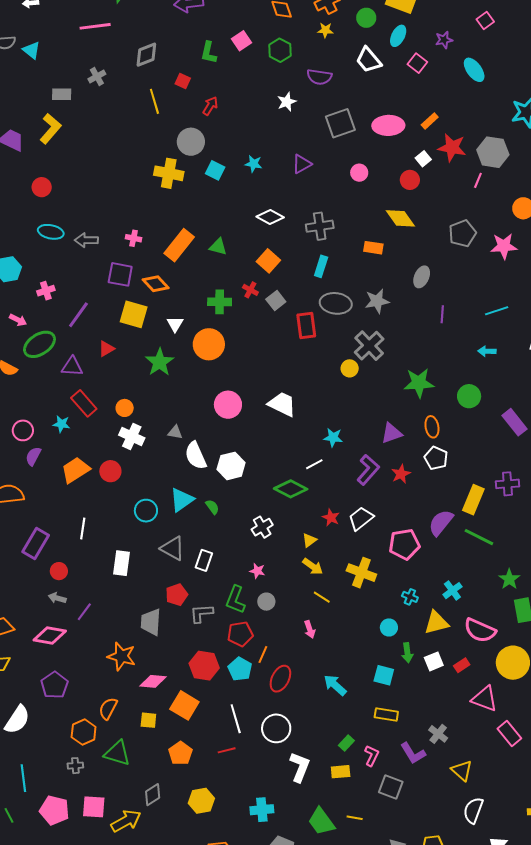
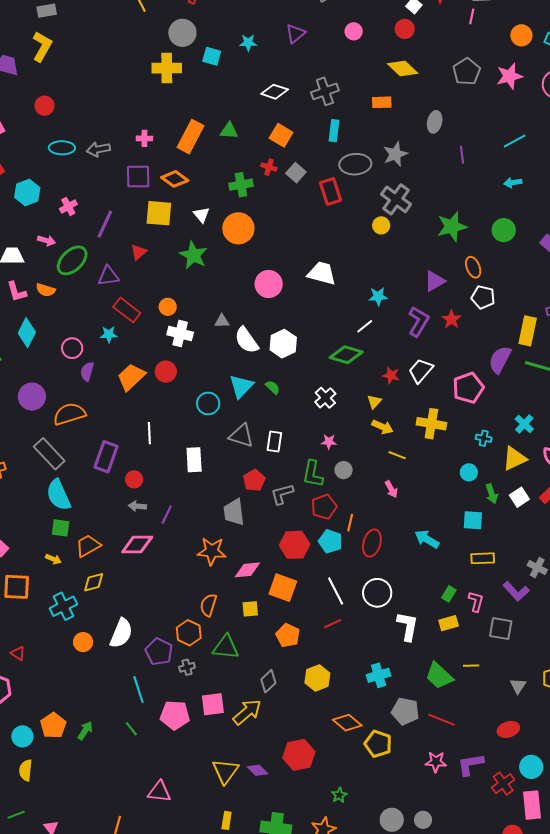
purple pentagon: (55, 685) -> (159, 652), moved

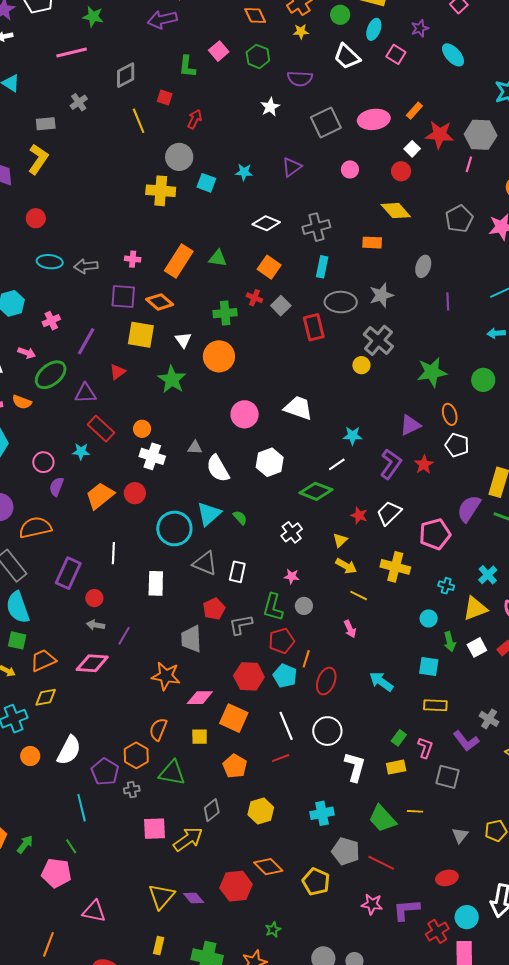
white hexagon: (283, 344) -> (270, 462), moved
cyan circle: (208, 404) -> (174, 528), size x1.5
pink pentagon: (175, 715) -> (56, 873), moved
orange diamond: (347, 723) -> (268, 867), moved

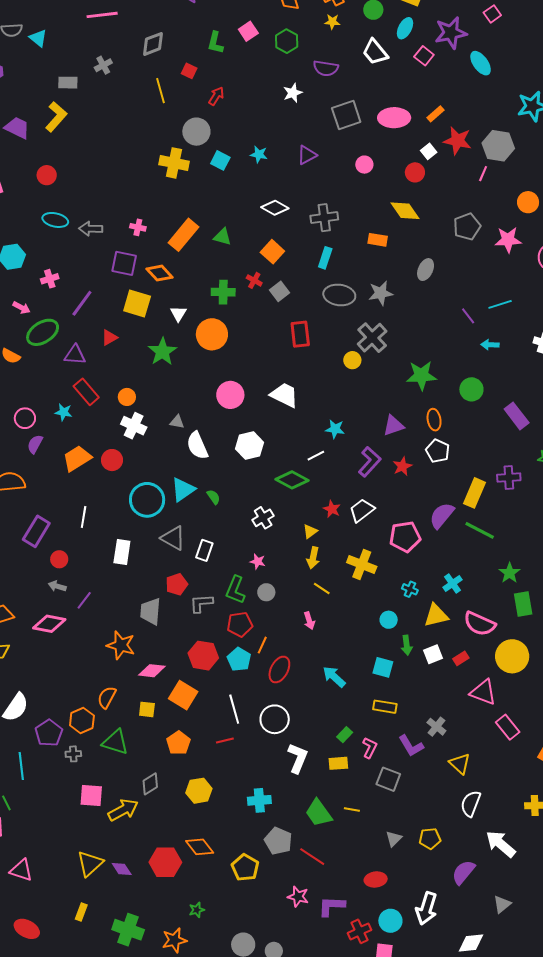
purple star: (420, 28) -> (451, 33), size x1.8
purple line: (448, 301) -> (468, 316), moved, turned -42
red rectangle: (314, 327) -> (300, 334), moved
yellow arrow: (346, 566) -> (313, 558), turned 65

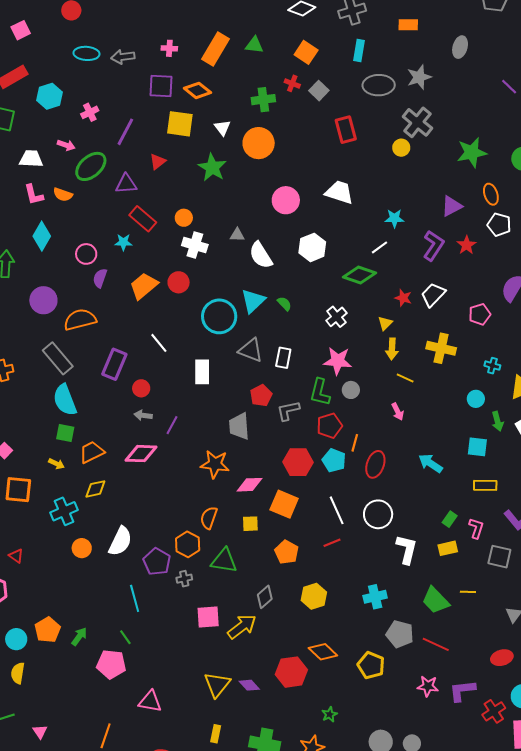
white line: (84, 517) -> (159, 343), turned -40
pink pentagon: (405, 537) -> (480, 314), size x0.7
pink star: (258, 562) -> (338, 361), size x1.8

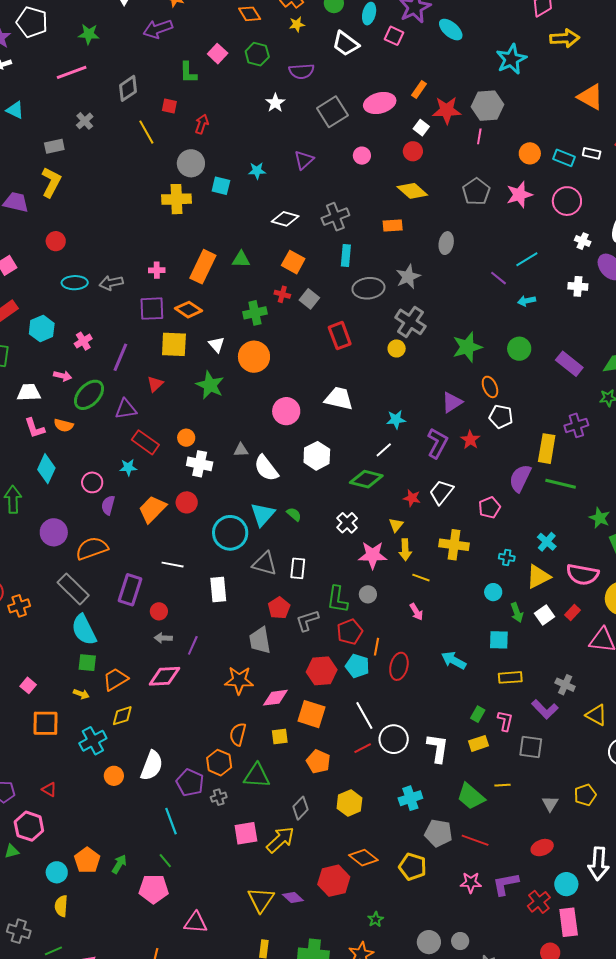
white line: (159, 343) -> (173, 565), turned -35
pink star: (338, 361) -> (373, 555), moved
white circle: (378, 514) -> (394, 739), moved

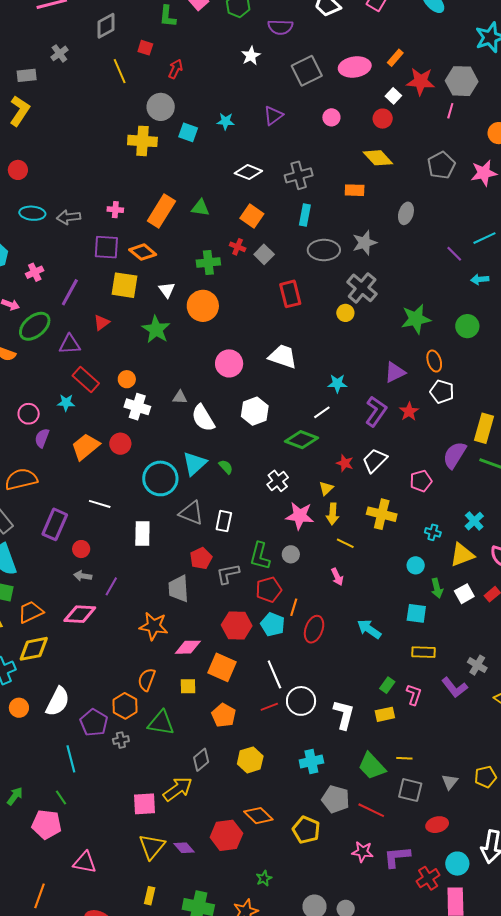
yellow diamond: (122, 716) -> (34, 649), size x1.4
gray square: (531, 747) -> (410, 790), moved
pink square: (246, 833) -> (145, 804), moved

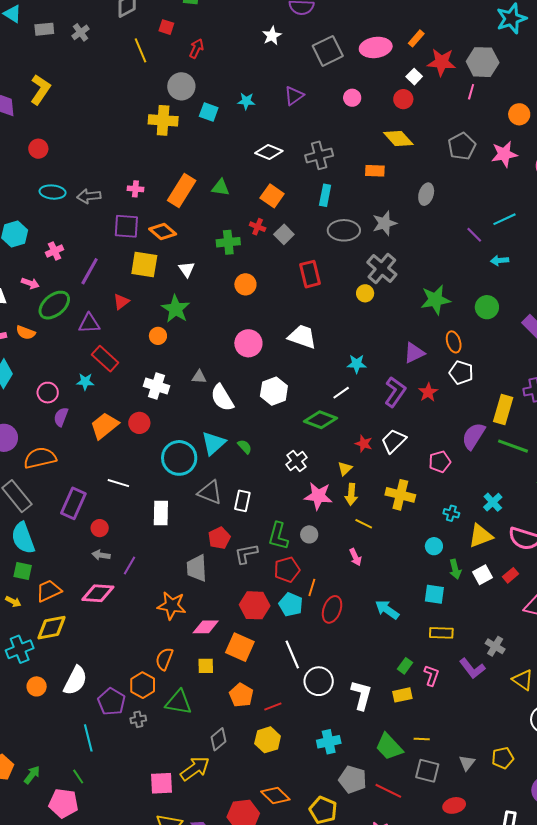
gray rectangle: (27, 75) -> (44, 29), moved
orange circle: (203, 306) -> (245, 284), moved, size x0.7
orange circle: (127, 379) -> (158, 336), moved
red line: (269, 707) -> (273, 707), moved

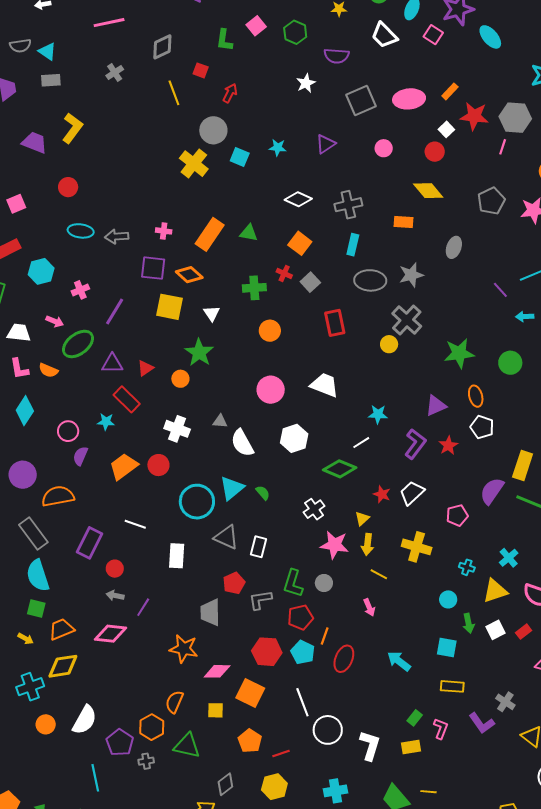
gray rectangle: (44, 29) -> (51, 80), moved
yellow cross: (163, 120) -> (194, 164), turned 32
red triangle: (121, 302) -> (145, 368), moved

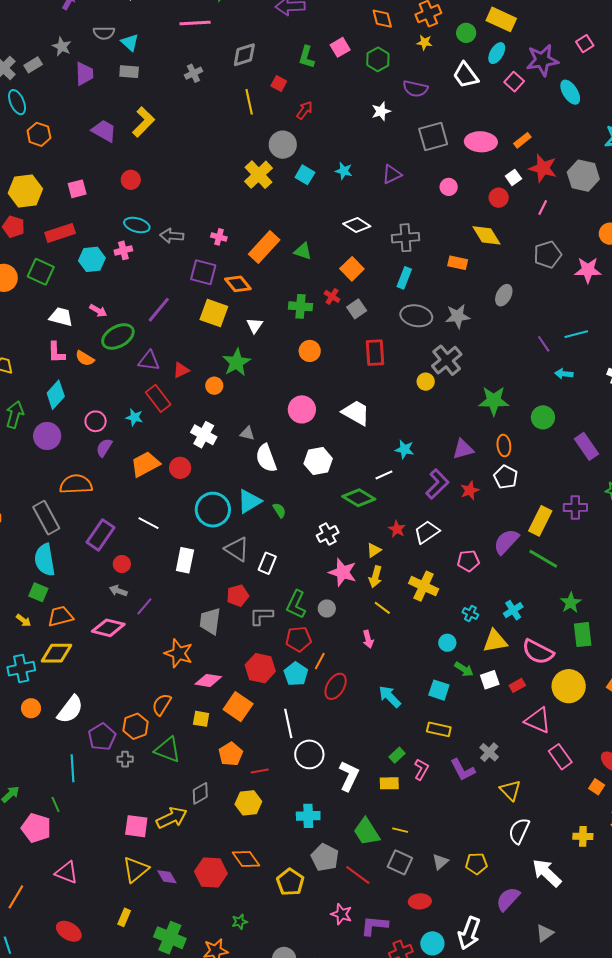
pink line: (503, 147) -> (543, 208), moved
pink cross: (80, 290) -> (123, 250), moved
purple circle: (23, 475) -> (47, 436), moved
green arrow: (468, 623) -> (464, 669), turned -54

